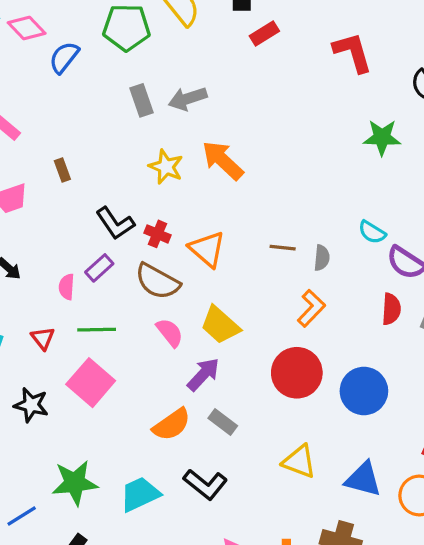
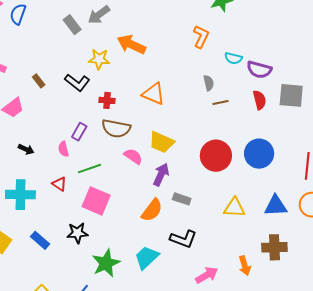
black L-shape: (115, 223) -> (77, 82), moved
brown line: (283, 248) -> (220, 102), moved
orange triangle: (207, 249) -> (154, 94), moved
orange L-shape: (311, 308) -> (201, 37), moved
black star: (31, 405) -> (77, 233), moved

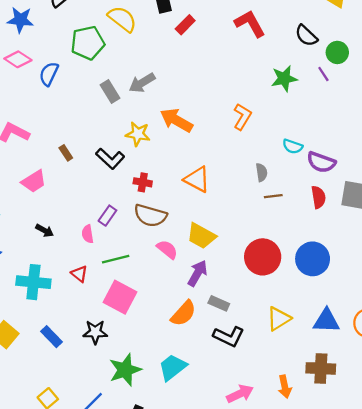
orange L-shape: (201, 37) -> (242, 117), moved
yellow triangle: (234, 208) -> (279, 319), turned -40
black L-shape: (183, 239) -> (229, 336), moved

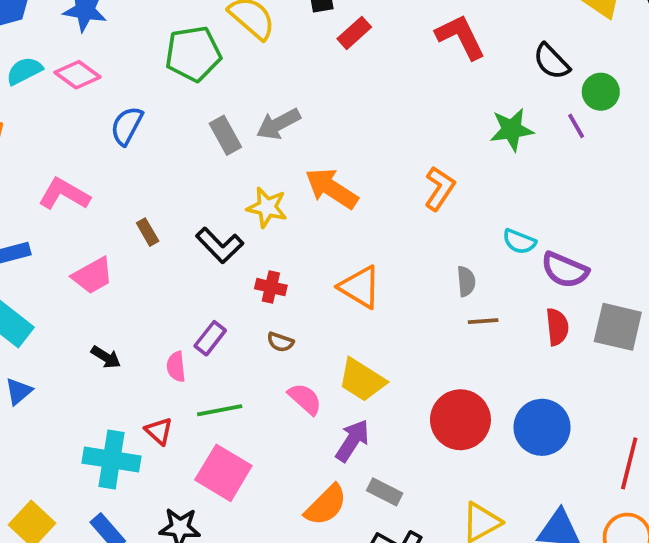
blue semicircle: (49, 74) -> (127, 126), moved
brown semicircle: (150, 216) -> (280, 342), size x0.5
cyan cross: (33, 282) -> (112, 460), moved

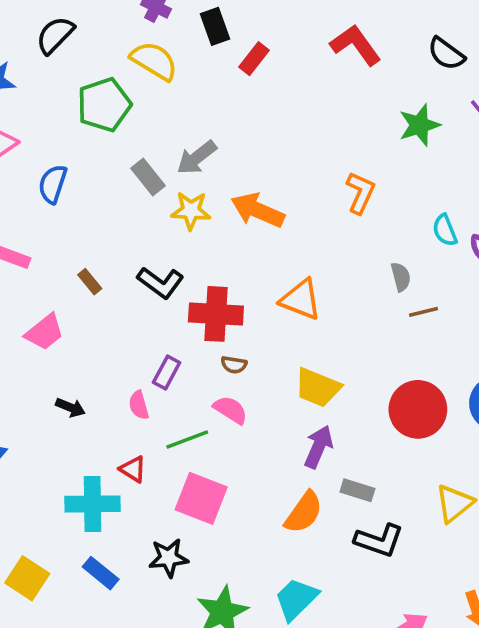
yellow star: (267, 207) -> (191, 211), moved
cyan semicircle: (519, 242) -> (445, 230), turned 56
red cross: (271, 287) -> (216, 314), size x1.8
pink semicircle: (305, 399) -> (230, 410), moved

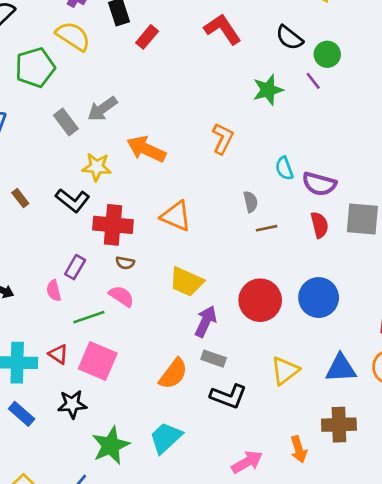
yellow star: (191, 211) -> (97, 167), moved
purple arrow: (318, 447) -> (206, 321), moved
red triangle: (133, 469) -> (58, 354), moved

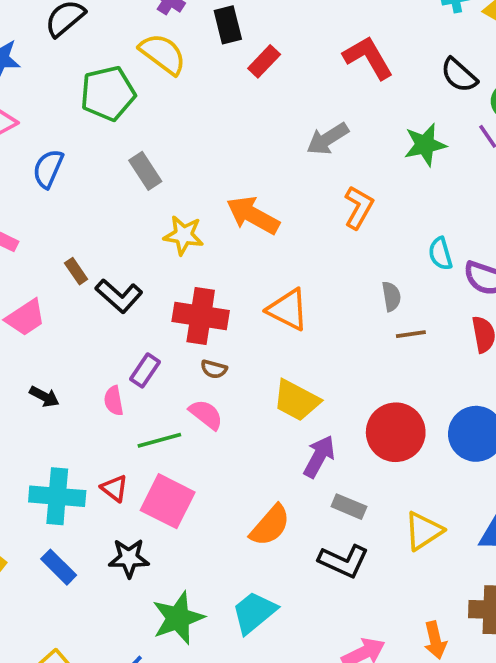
gray arrow: (102, 109) -> (328, 139), moved
black L-shape: (73, 200) -> (119, 296), moved
gray rectangle: (214, 359) -> (349, 507), moved

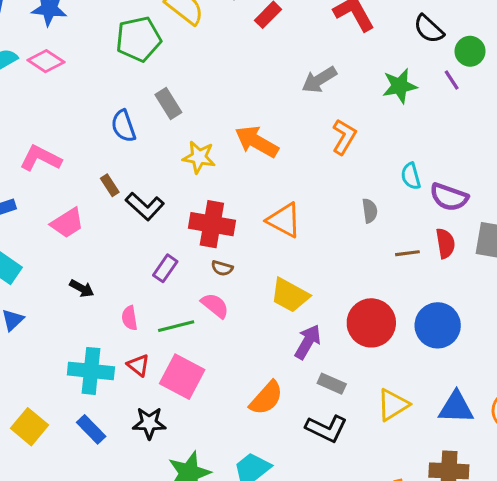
blue semicircle: (48, 169) -> (123, 126), moved, turned -44
brown line: (411, 334) -> (407, 253), moved
pink semicircle: (114, 401) -> (130, 318), moved

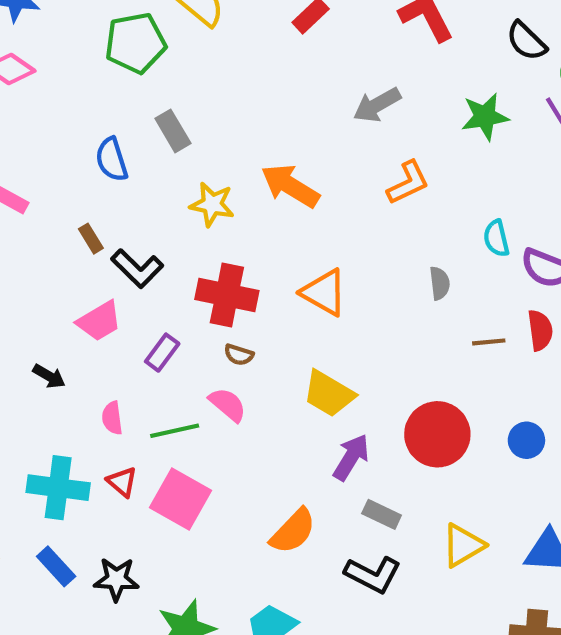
orange L-shape: (344, 137) -> (408, 183), turned 32
pink trapezoid: (67, 223) -> (99, 321), moved
blue circle: (438, 325) -> (526, 440), size x0.6
black star: (149, 423) -> (116, 579), moved

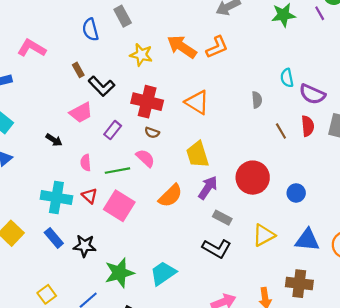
orange L-shape: (408, 183) -> (217, 47), moved
brown line: (489, 342) -> (281, 131), turned 63
yellow trapezoid: (329, 394) -> (198, 154), turned 40
blue circle: (526, 440) -> (296, 193), moved
orange semicircle: (293, 531) -> (170, 196), moved

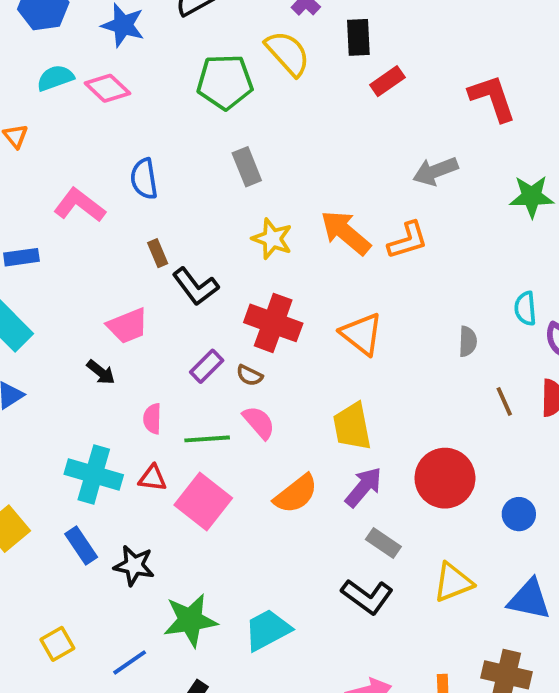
blue semicircle: (90, 30) -> (144, 179), moved
pink trapezoid: (81, 113) -> (128, 326), moved
brown semicircle: (152, 133) -> (249, 375), moved
red triangle: (89, 196) -> (153, 478), turned -42

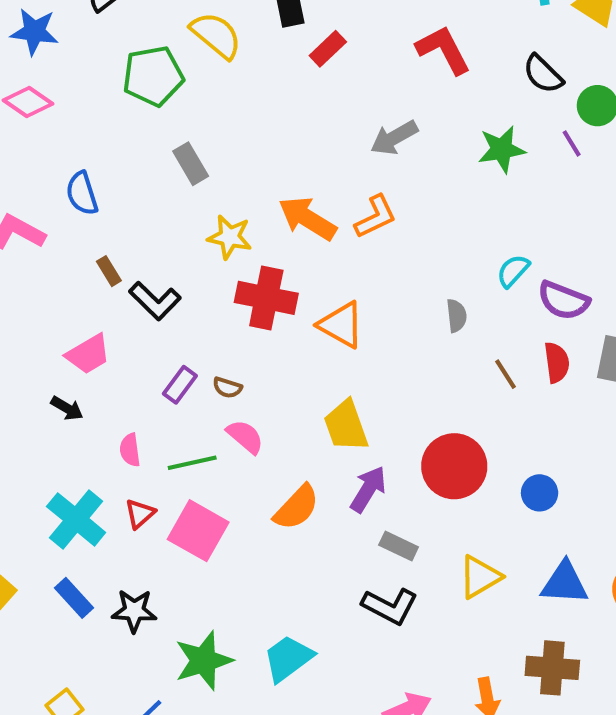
cyan semicircle: (525, 308) -> (513, 271), turned 56
red cross: (273, 323) -> (266, 298), moved
cyan cross: (94, 474) -> (76, 519), turned 32
red triangle: (153, 478) -> (140, 514), turned -40

